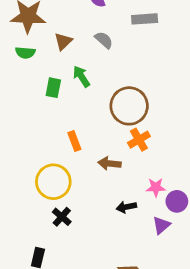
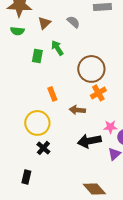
black arrow: (126, 207) -> (89, 141), size x1.6

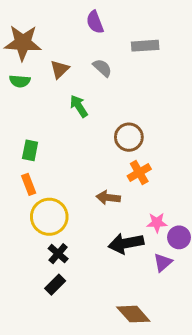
green rectangle: (37, 56) -> (30, 150), moved
brown circle: (91, 69) -> (129, 137), size x0.7
orange rectangle: (52, 94) -> (29, 184), moved
black rectangle: (26, 177) -> (55, 285), moved, turned 32

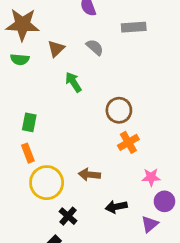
brown arrow: (108, 198) -> (89, 175), moved
pink star: (157, 223) -> (151, 177), moved
black arrow: (126, 243) -> (116, 207), size x0.7
black cross: (58, 254) -> (68, 216), moved

